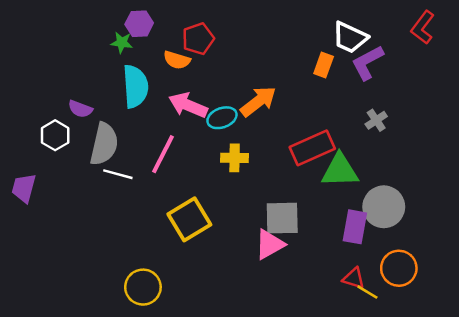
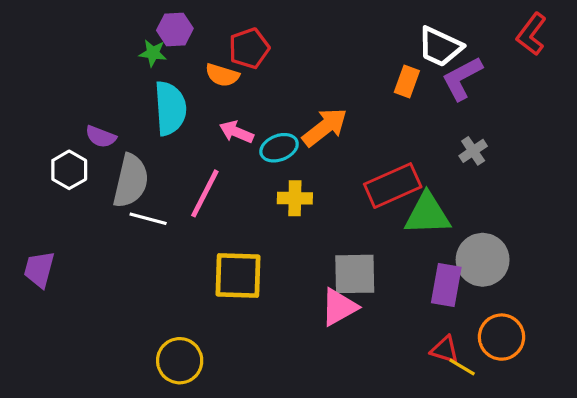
pink arrow: (188, 105) -> (236, 132), size x0.7
purple trapezoid: (24, 188) -> (39, 269), moved
yellow square: (189, 219) -> (238, 276), turned 33

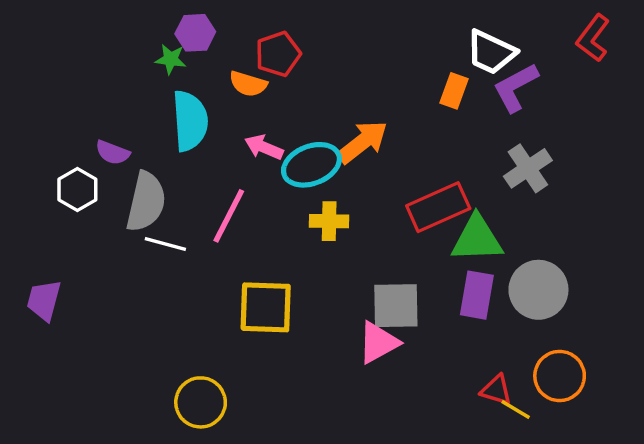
cyan ellipse: (279, 148) -> (311, 165), size x1.4
gray cross: (473, 151) -> (528, 168), size x1.5
purple rectangle: (446, 285) -> (477, 295), moved

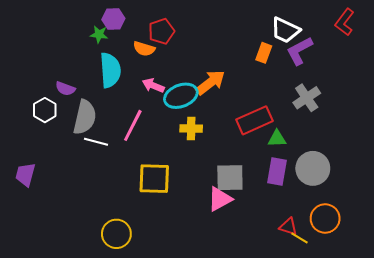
green triangle: (477, 239) -> (277, 139), size x0.6

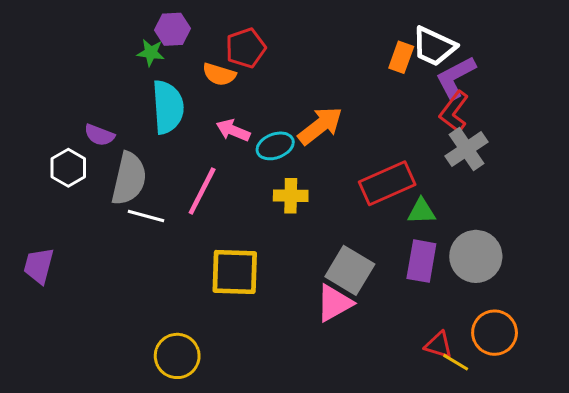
red L-shape: (345, 22) -> (454, 112), moved
orange rectangle: (264, 53) -> (401, 57), moved
cyan ellipse: (181, 96) -> (275, 146), size x0.7
gray square: (230, 178) -> (350, 270), turned 32

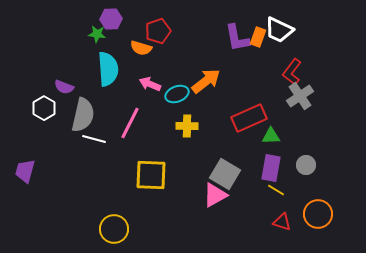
purple L-shape: (456, 77) -> (237, 38), moved, turned -72
gray circle: (476, 256) -> (306, 165), size x0.6
yellow line: (456, 362) -> (276, 190), moved

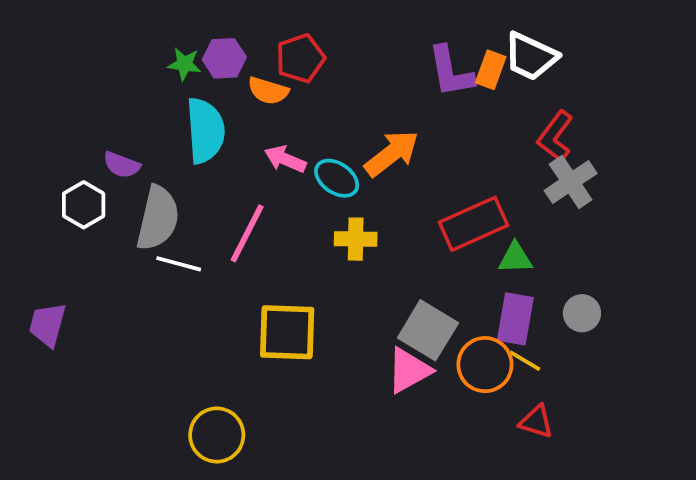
purple hexagon: (111, 19) -> (224, 58), moved
cyan ellipse: (177, 94) -> (337, 178), turned 55
orange circle: (318, 214) -> (485, 365), moved

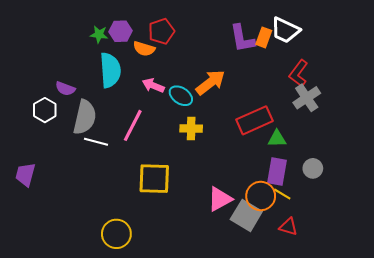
gray square: (428, 330) -> (246, 215), moved

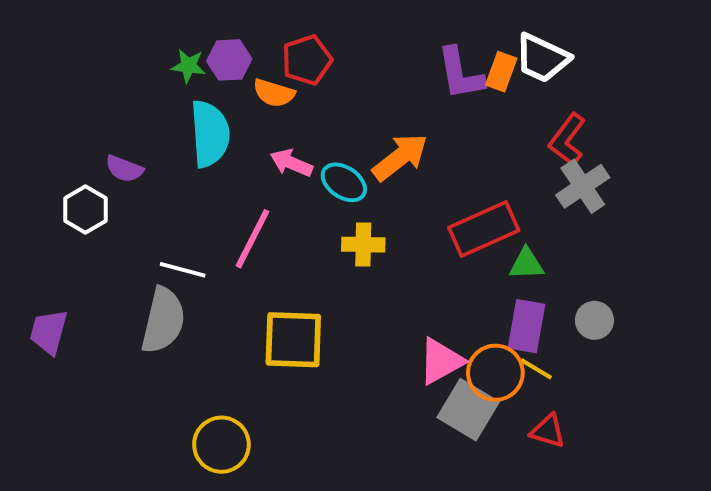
gray semicircle: (85, 117) -> (163, 320), moved
pink triangle: (220, 199) -> (441, 361), moved

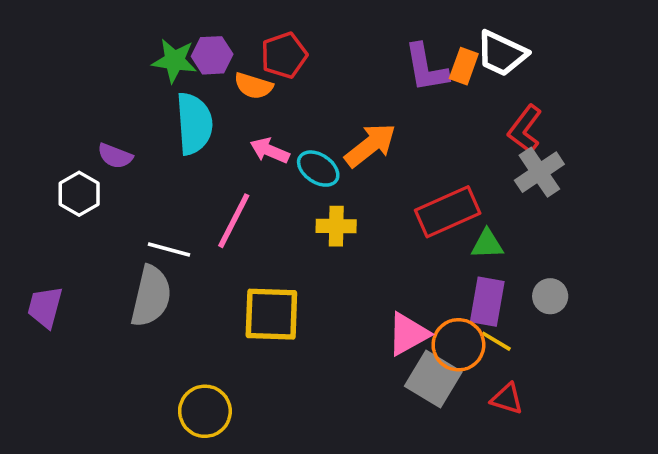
green star: (188, 66) -> (174, 61), size x1.4

